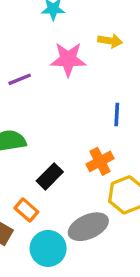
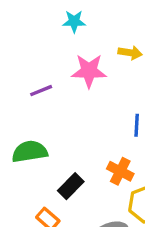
orange cross: (100, 161) -> (120, 171), turned -35

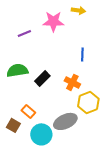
black rectangle: (71, 186) -> (42, 78), moved

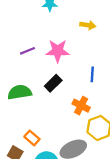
pink star: (53, 21) -> (58, 51), moved
black rectangle: (42, 78) -> (53, 83), moved

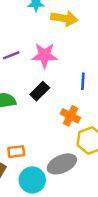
yellow arrow: (88, 25) -> (64, 18), moved, size x1.5
orange rectangle: (32, 138) -> (16, 152), turned -48

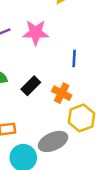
black rectangle: (40, 91) -> (31, 86), moved

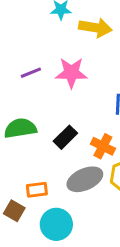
gray ellipse: (53, 141) -> (85, 179), moved

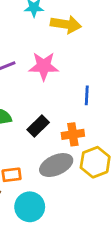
orange cross: (103, 146) -> (73, 134), turned -35

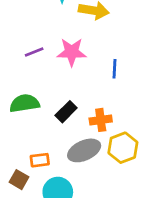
blue line: (87, 95) -> (115, 69), moved

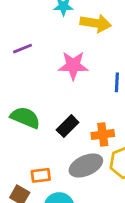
purple line: (34, 52) -> (22, 49), moved
green semicircle: (25, 103) -> (25, 118), turned 32

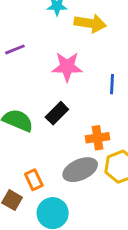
black rectangle: (68, 126) -> (57, 113), moved
orange rectangle: (41, 175) -> (34, 180), turned 72

